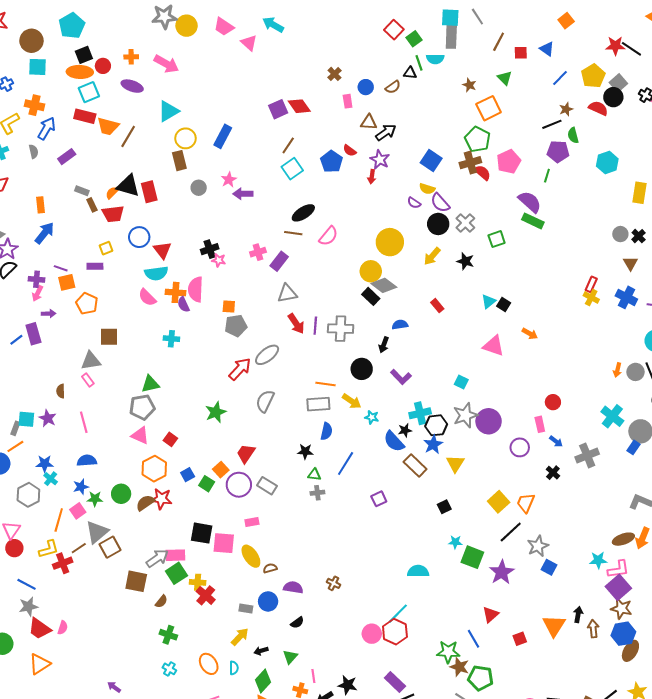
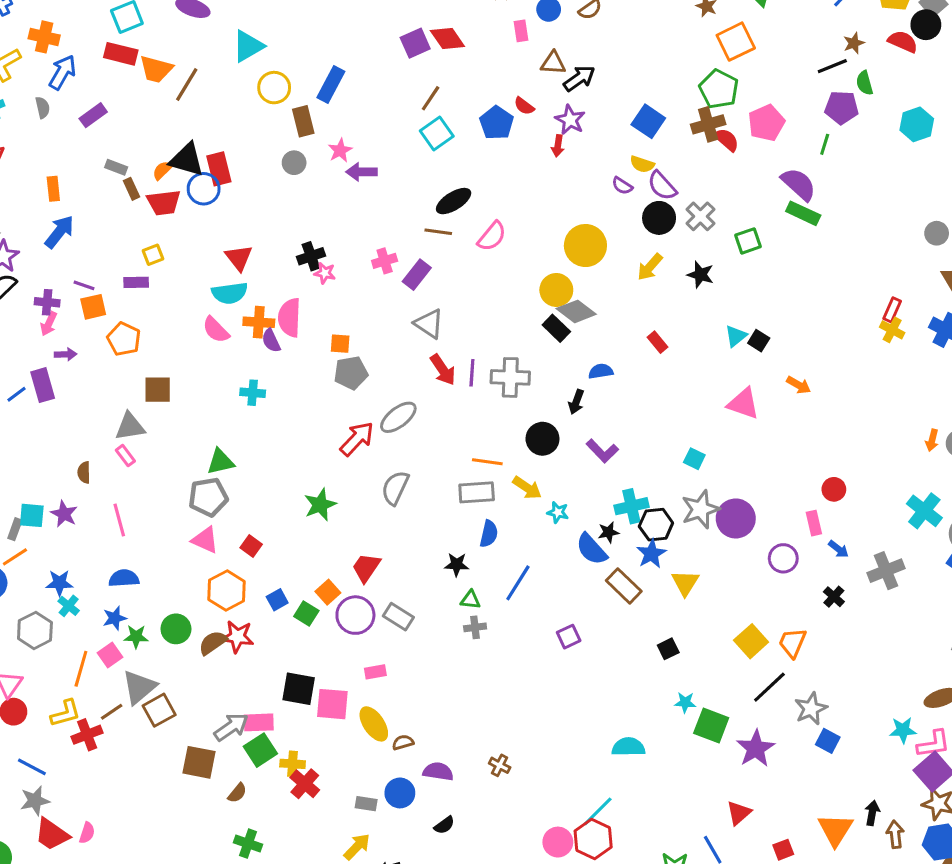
brown rectangle: (179, 161) -> (303, 121), moved
blue circle: (139, 237) -> (204, 189), moved
gray triangle: (287, 293) -> (429, 324), turned 45

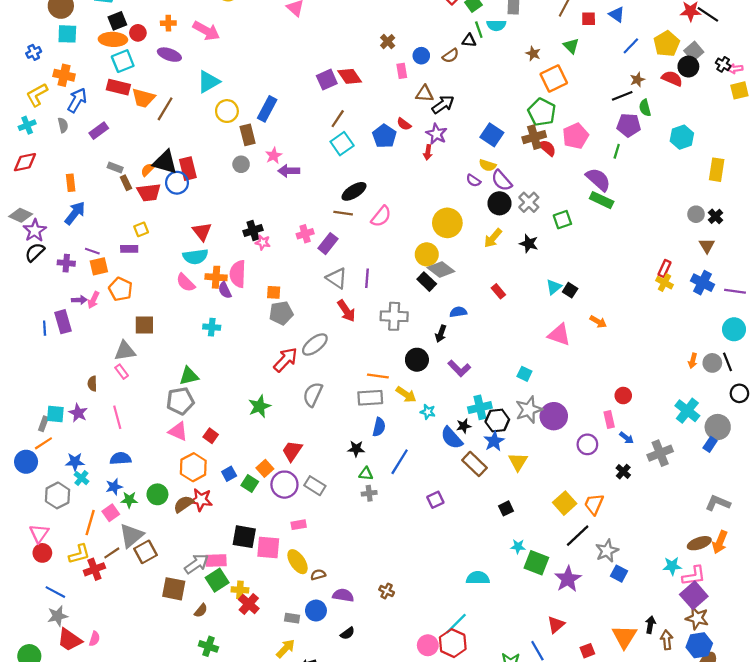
pink arrow: (49, 324) -> (93, 300), moved
purple line: (472, 373) -> (367, 278), moved
blue line: (17, 394) -> (45, 328), turned -56

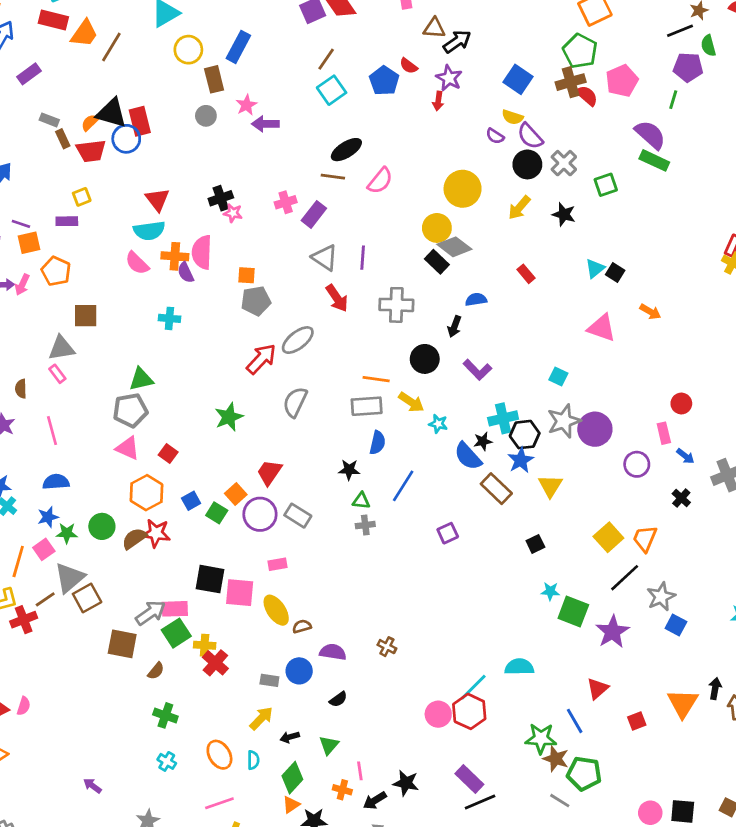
orange trapezoid: (143, 98) -> (84, 33), turned -70
cyan semicircle: (478, 578) -> (519, 667), moved

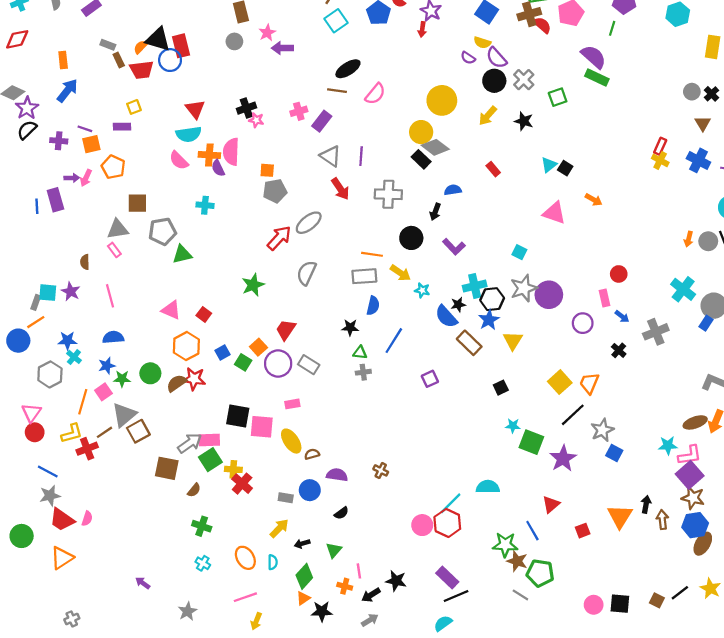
gray pentagon: (130, 410) -> (162, 231), moved

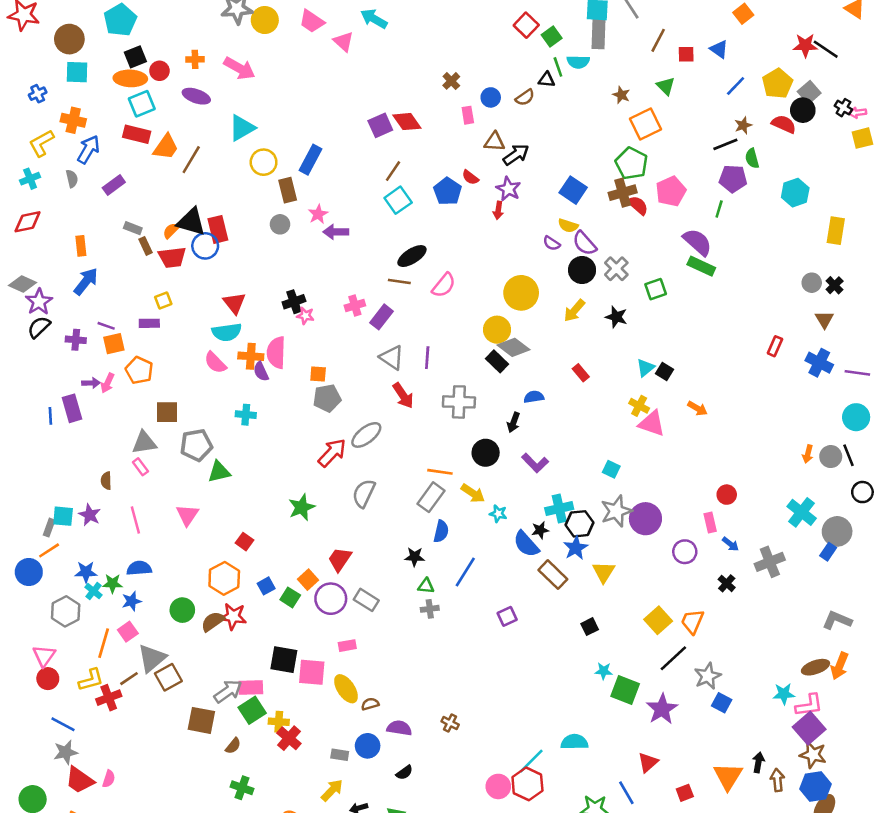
yellow cross: (660, 160) -> (639, 406), moved
gray rectangle: (364, 276) -> (431, 497), turned -50
pink triangle: (171, 310) -> (187, 515), moved, turned 40
green star: (122, 379) -> (113, 583), moved

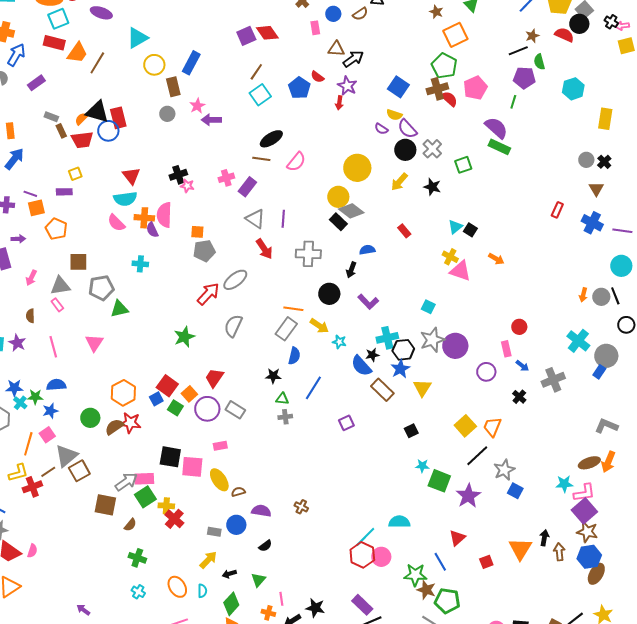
pink arrow: (107, 383) -> (31, 278), moved
red square: (244, 542) -> (167, 386), moved, size x1.5
pink circle: (498, 786) -> (381, 557), moved

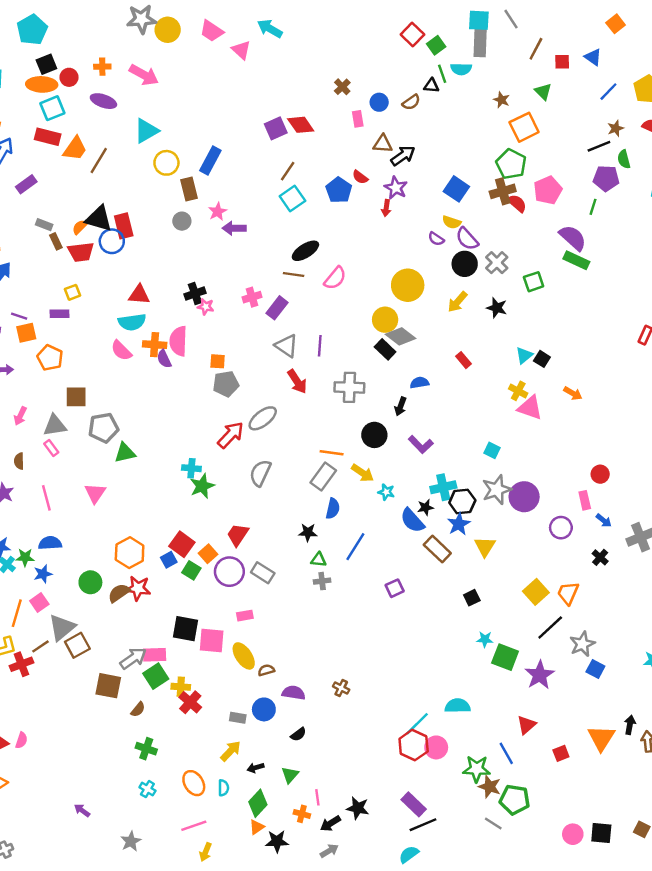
red triangle: (131, 176) -> (139, 295), turned -48
cyan cross: (140, 264) -> (191, 468), moved

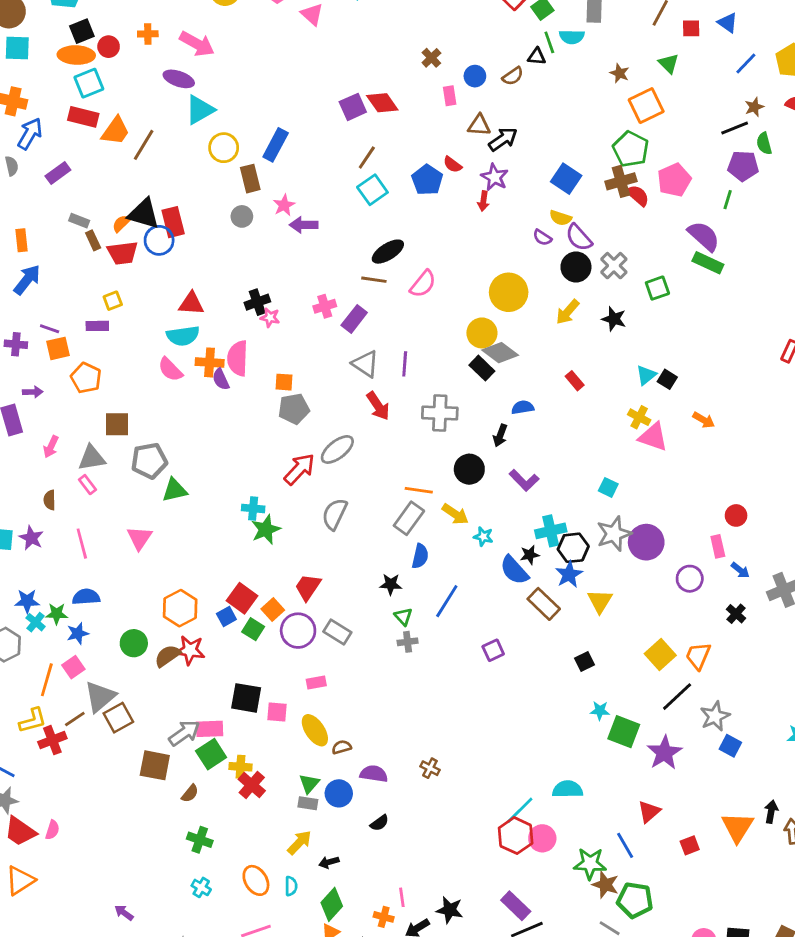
purple ellipse: (103, 101) -> (179, 79), moved
green triangle: (319, 560) -> (403, 617), turned 42
pink square: (212, 641) -> (277, 712), size x0.7
green triangle: (290, 775) -> (309, 784), moved

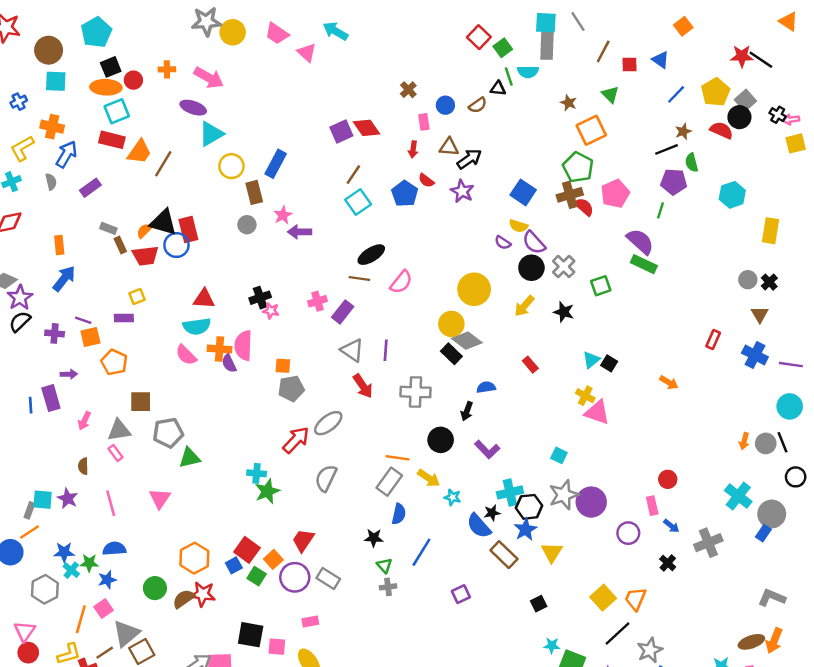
red arrow: (483, 201) -> (413, 149), moved
orange arrow: (704, 420) -> (669, 382), moved

